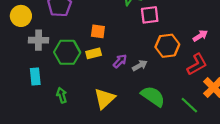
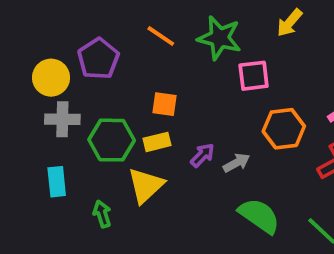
yellow circle: (21, 16) -> (51, 78), moved
yellow triangle: (105, 99) -> (146, 186), moved

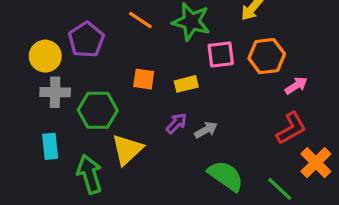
orange hexagon: (284, 129) -> (267, 56), moved
yellow rectangle: (157, 142) -> (186, 84), moved
green arrow: (102, 214) -> (90, 174), size x1.6

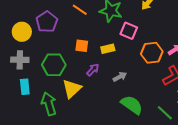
pink square: (221, 54) -> (129, 31), turned 30
orange hexagon: (267, 56) -> (152, 53), moved
gray cross: (55, 92) -> (20, 60), moved
purple arrow: (176, 123) -> (93, 70), moved

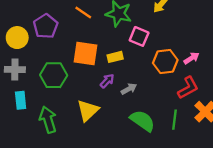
orange square: (82, 46) -> (86, 54), size x1.6
purple arrow: (93, 70) -> (107, 81), moved
yellow triangle: (72, 89) -> (88, 110), moved
green line: (165, 113) -> (174, 120), moved, turned 54

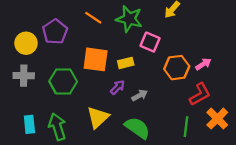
cyan rectangle: (21, 100) -> (29, 124), moved
green semicircle: (142, 121) -> (137, 128), moved

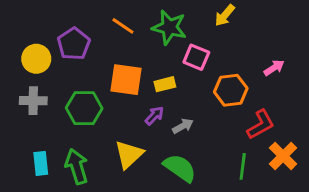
pink arrow: (203, 64) -> (274, 68), moved

